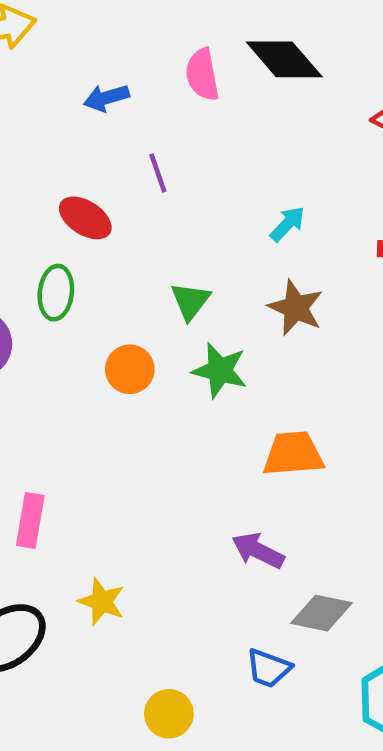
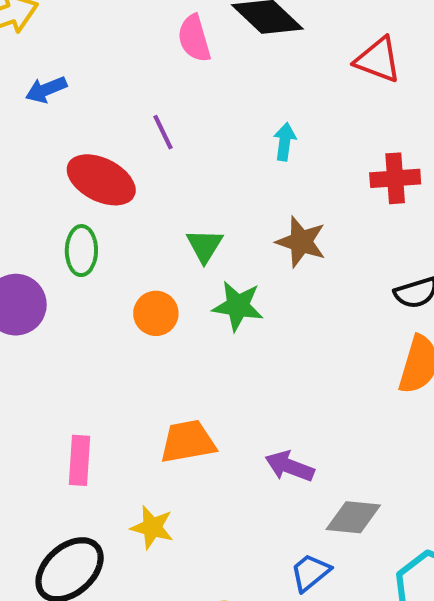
blue arrow: (106, 98) -> (46, 90), moved
red ellipse: (85, 218) -> (101, 180), size x1.4
cyan arrow: (287, 224) -> (285, 142), moved, turned -30
orange trapezoid: (293, 454) -> (188, 442), moved
blue trapezoid: (268, 668) -> (310, 572), turned 126

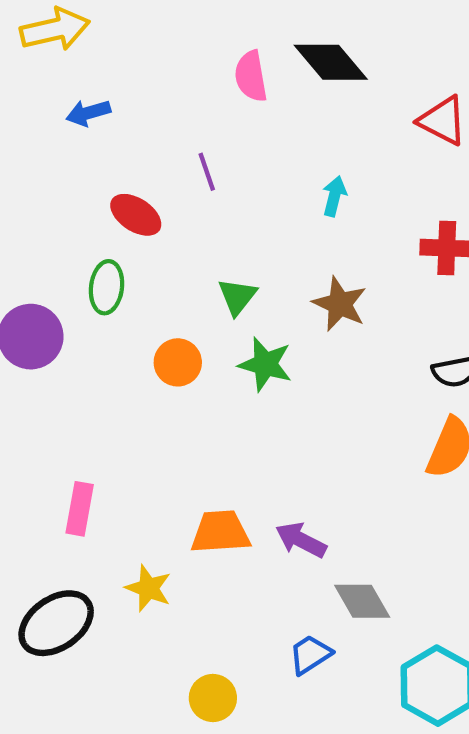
red ellipse: (101, 180) -> (136, 215), size x0.7
orange trapezoid: (188, 442) -> (220, 532), moved
gray diamond: (353, 517) -> (362, 601), turned 48

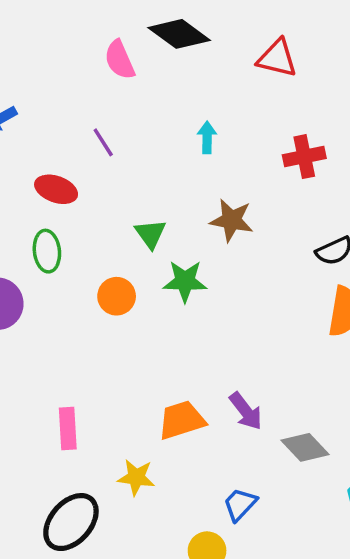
purple arrow: (301, 540) -> (246, 411), turned -141
blue trapezoid: (310, 655) -> (240, 504), moved

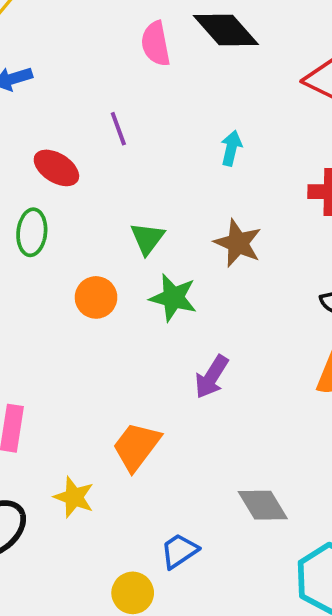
purple arrow: (246, 411) -> (212, 377), moved, turned 57
orange trapezoid: (182, 420) -> (136, 446), turned -48

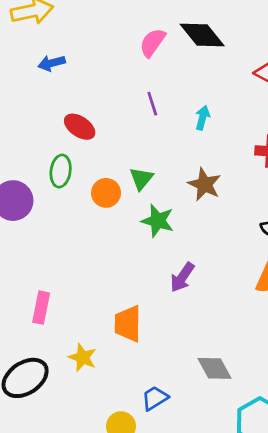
pink semicircle: (156, 44) -> (153, 43), turned 44
purple line: (118, 129) -> (152, 104), moved
orange circle: (96, 297) -> (106, 193), moved
orange trapezoid: (136, 446) -> (128, 324), turned -39

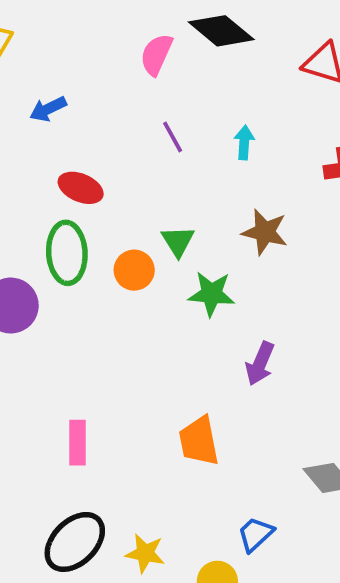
blue arrow: (52, 63) -> (48, 109), moved
green ellipse: (61, 171) -> (67, 253), size x1.4
yellow star: (83, 358) -> (145, 553), moved

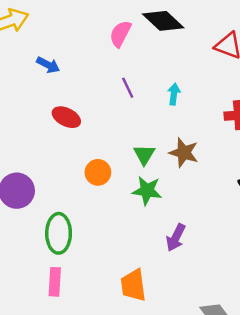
blue arrow: (48, 109) -> (48, 65), turned -130
green triangle: (178, 241) -> (144, 155), moved
green ellipse: (67, 253) -> (59, 233), moved

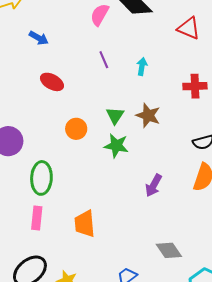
purple arrow: (176, 237) -> (154, 185), moved
orange trapezoid: (133, 285) -> (85, 224), moved

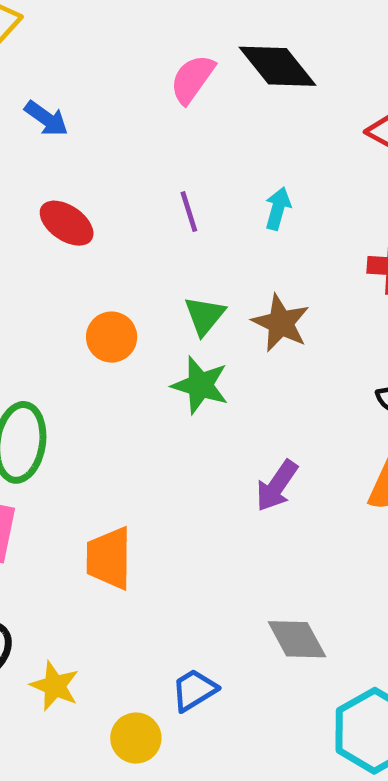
purple line: (104, 60) -> (189, 212), moved

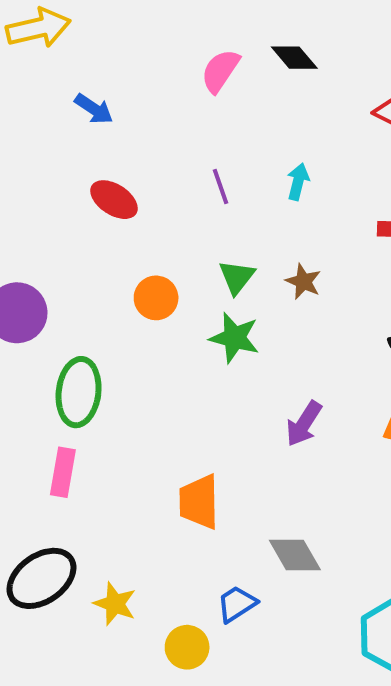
black diamond: (278, 66) -> (294, 58), size x0.7
brown star: (281, 323) -> (303, 282), size x0.7
orange trapezoid: (109, 558) -> (199, 502), moved
gray diamond: (297, 639) -> (295, 555), moved

